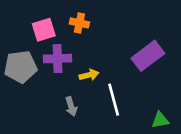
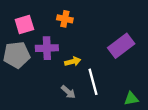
pink square: (44, 30) -> (24, 24), moved
gray arrow: (71, 106) -> (68, 92), moved, turned -32

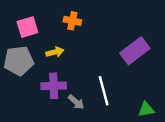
purple cross: (47, 48) -> (54, 86), moved
yellow arrow: (73, 62) -> (55, 52), moved

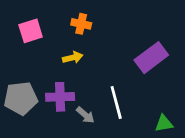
yellow arrow: (55, 52) -> (73, 58), moved
gray pentagon: (19, 61) -> (21, 98), moved

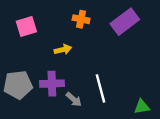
orange cross: (81, 24) -> (81, 19), moved
purple rectangle: (151, 58) -> (125, 22), moved

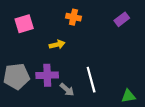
purple rectangle: (125, 22) -> (122, 19), moved, size x0.6

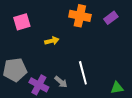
orange cross: (73, 17) -> (80, 16), moved, size x1.5
purple cross: (47, 75) -> (39, 85), moved, turned 30

